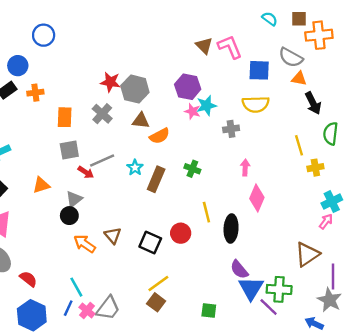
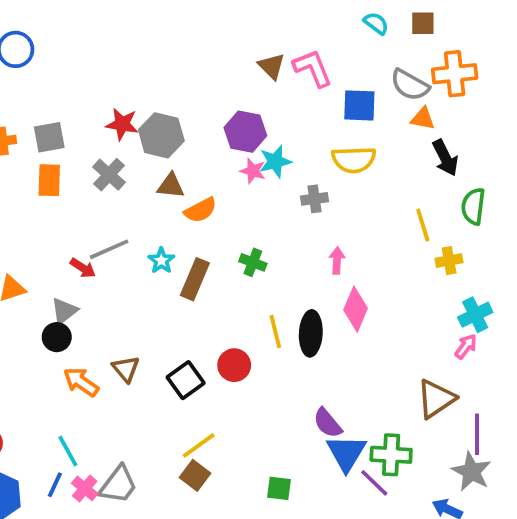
orange cross: (319, 35) -> (455, 74), moved
gray square: (69, 150) -> (49, 137), moved
black ellipse: (231, 228) -> (311, 333), moved
black square: (150, 243) -> (186, 380), turned 30

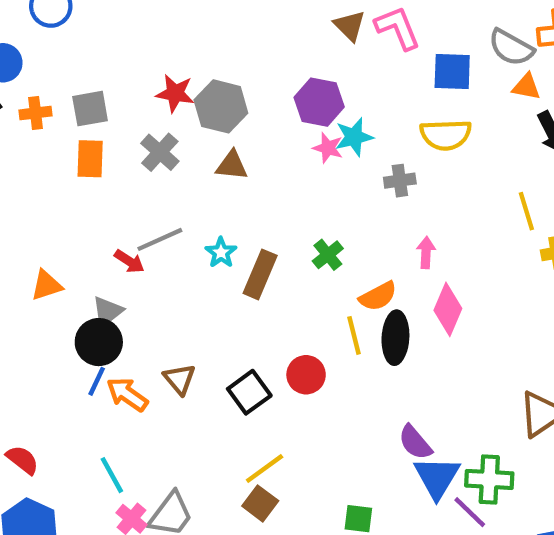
orange semicircle: (201, 210) -> (378, 296), moved
green cross: (253, 262) -> (328, 255), turned 30
black circle: (57, 337) -> (99, 342), size x1.4
blue line: (55, 485) -> (97, 381), moved

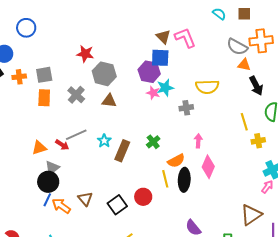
blue square: (452, 72) -> (160, 58), moved
red star: (175, 93) -> (85, 54), moved
orange triangle: (46, 285) -> (39, 148), moved

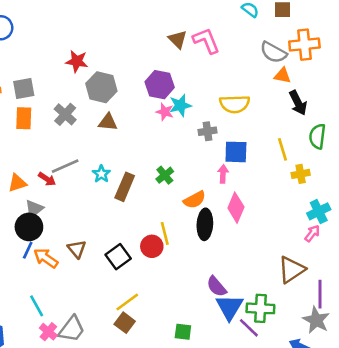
blue square: (160, 58) -> (236, 152), moved
yellow line: (165, 179) -> (165, 233), moved

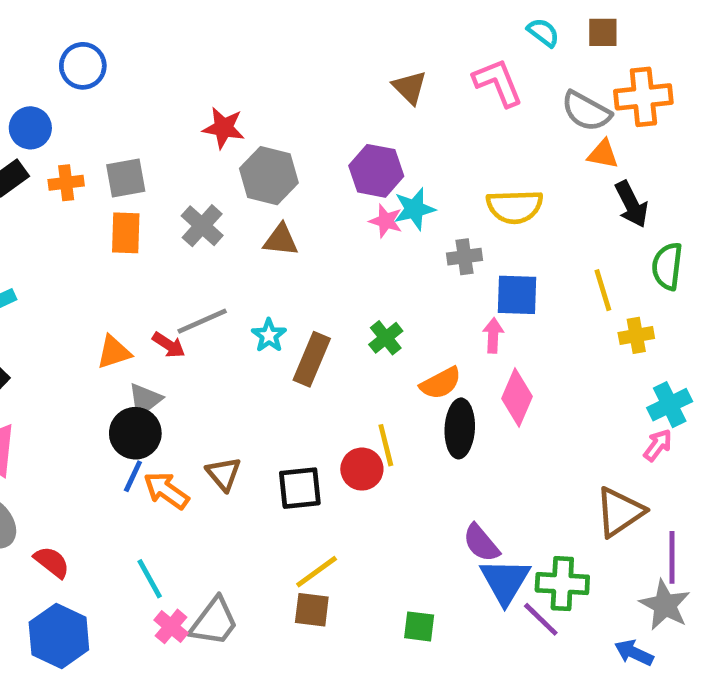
pink L-shape: (206, 41) -> (498, 83), moved
black square: (118, 257) -> (300, 488), turned 30
brown square: (125, 323) -> (312, 610), turned -30

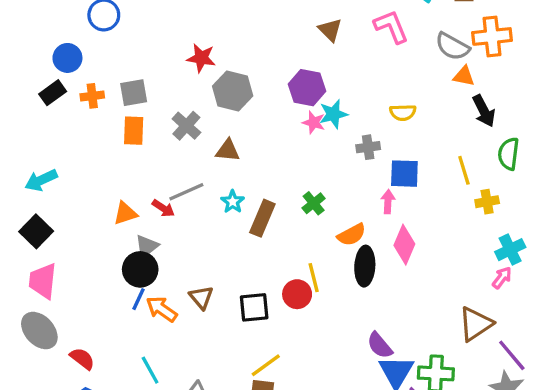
yellow semicircle: (515, 207) -> (403, 112), size x0.7
brown triangle: (281, 240) -> (228, 150), moved
purple line: (672, 557) -> (512, 355), turned -40

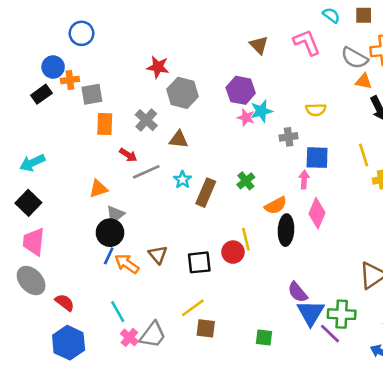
gray square: (134, 93) -> (92, 94), moved
orange cross: (92, 96) -> (70, 80), moved
red arrow: (163, 208) -> (128, 155), moved
yellow line: (266, 365) -> (193, 308), moved

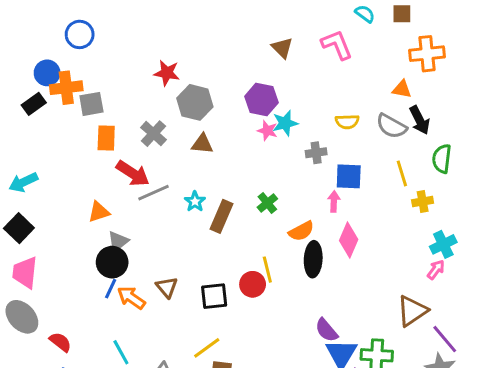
gray semicircle: (355, 58) -> (392, 126), moved
orange cross: (70, 80) -> (66, 88), size x1.5
brown triangle: (179, 139) -> (202, 144), moved
red arrow: (128, 155) -> (133, 173), size x1.6

